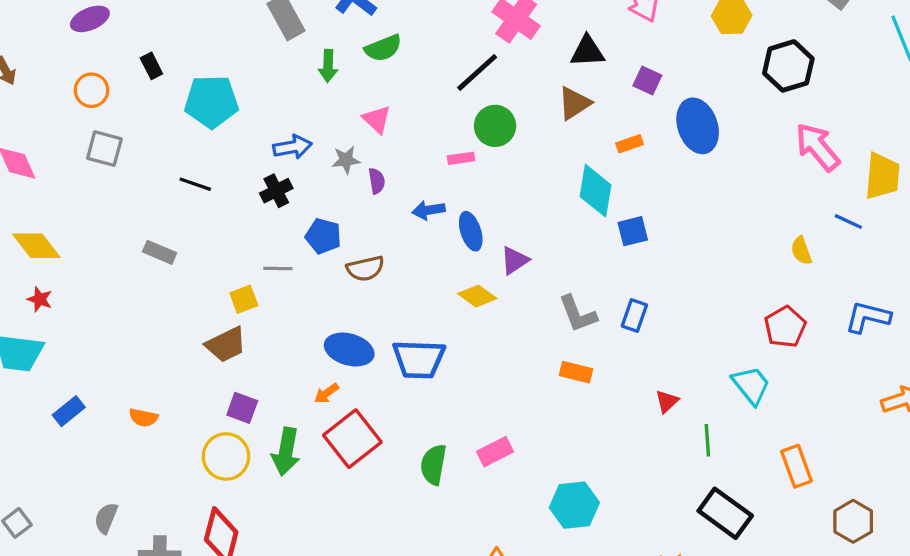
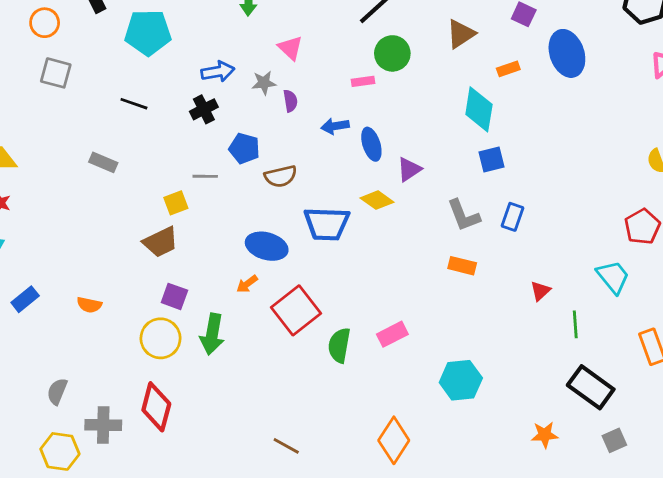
blue square: (633, 231) -> (492, 160), moved
blue trapezoid: (419, 359) -> (327, 224), moved
red square: (352, 439) -> (296, 310), moved

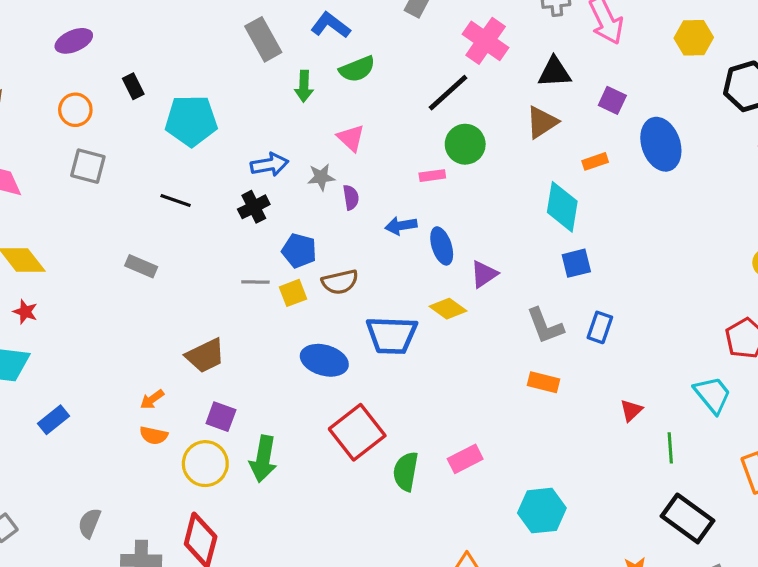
yellow square: (176, 203) -> (293, 293), moved
orange arrow: (247, 284) -> (152, 399), moved
orange semicircle: (89, 305) -> (154, 435), moved

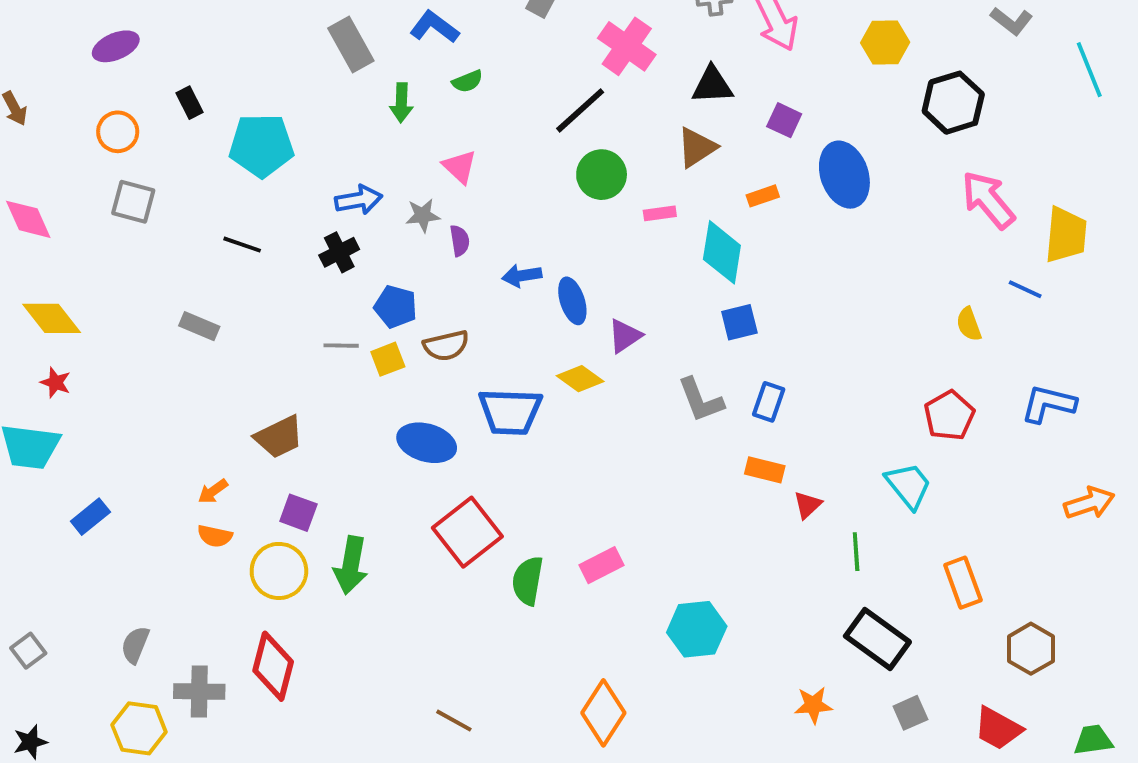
green semicircle: (357, 69) -> (467, 81), size x0.7
pink rectangle: (432, 176) -> (660, 213), moved
orange rectangle: (543, 382) -> (765, 470), moved

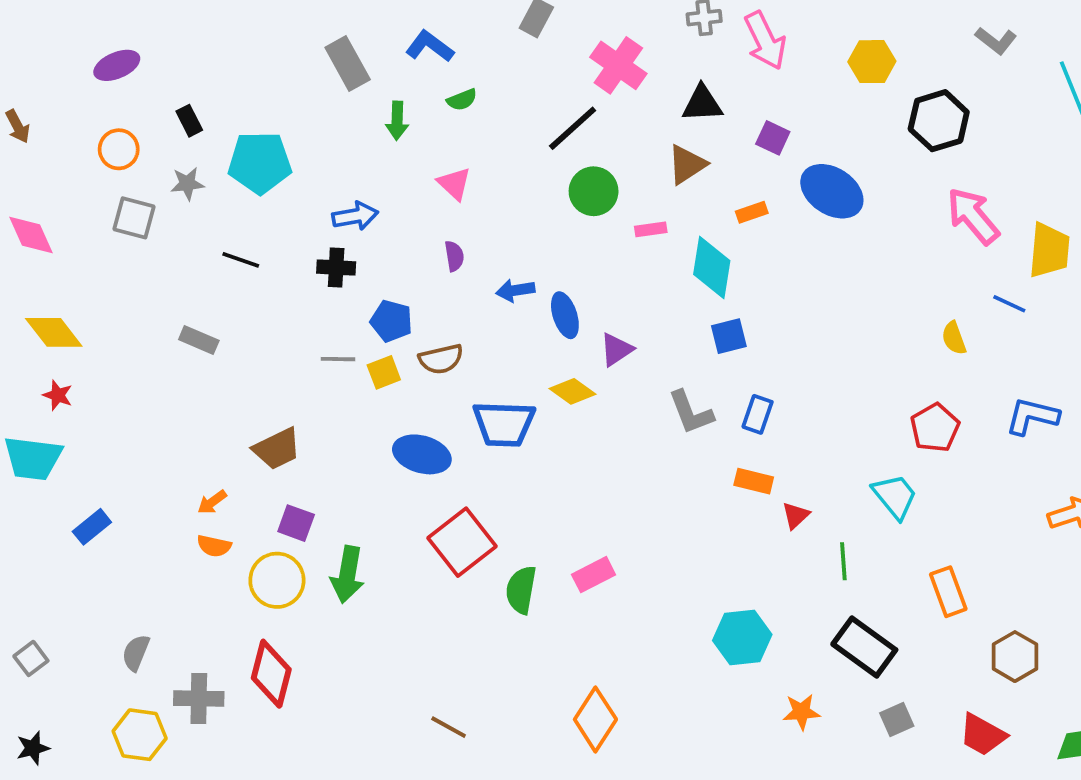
blue ellipse: (844, 175) -> (832, 191), turned -38
gray star: (423, 215) -> (187, 184), moved
black cross: (339, 252) -> (336, 268), turned 30
cyan hexagon: (697, 629) -> (742, 637), moved

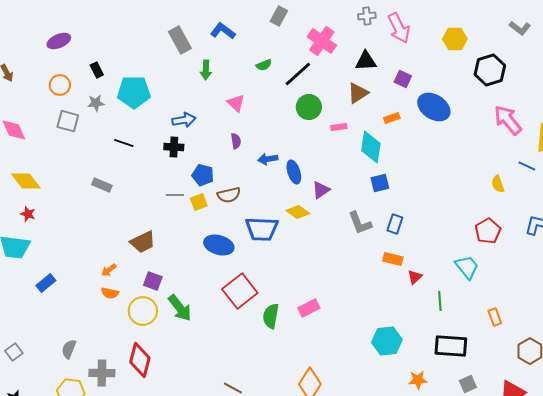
green semicircle: (462, 100) -> (264, 65), moved
green arrow: (348, 575) -> (180, 308), turned -48
orange rectangle: (948, 592) -> (495, 317), size x0.7
black rectangle: (864, 647) -> (451, 346), turned -32

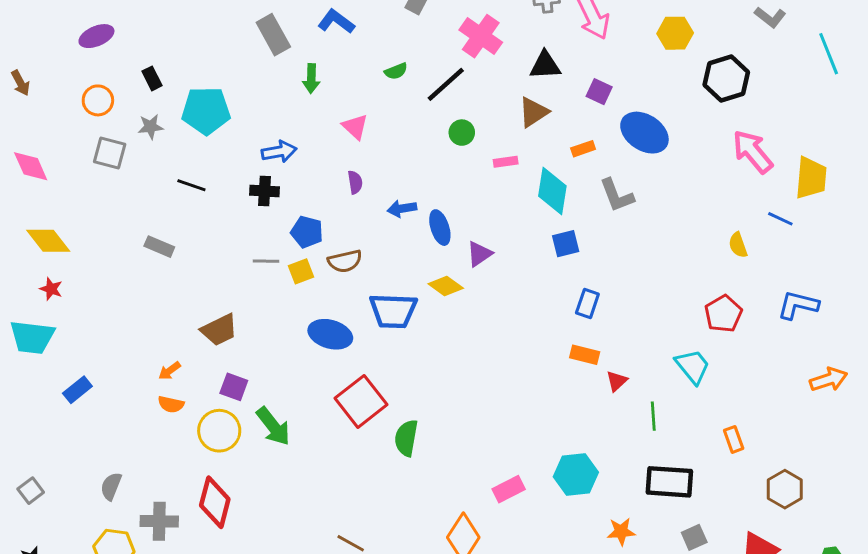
green circle: (309, 107) -> (462, 133), size x0.7
gray L-shape: (360, 223) -> (617, 195), moved
pink rectangle: (309, 308) -> (509, 489), moved

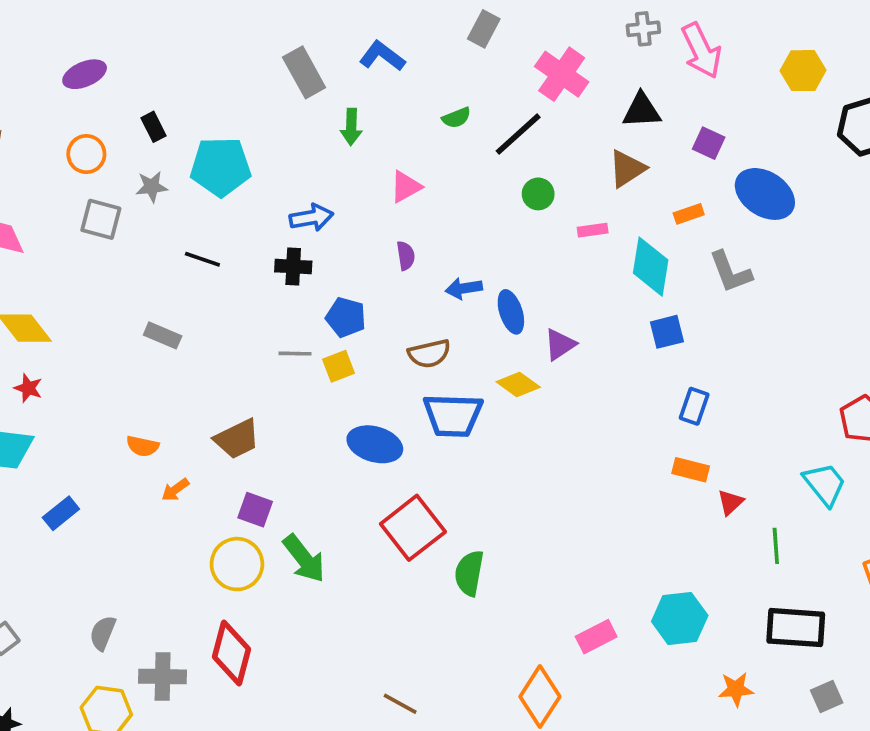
pink triangle: (355, 127) -> (406, 187), turned 48
brown semicircle: (345, 261) -> (429, 354), moved
orange semicircle: (171, 404) -> (143, 446), moved

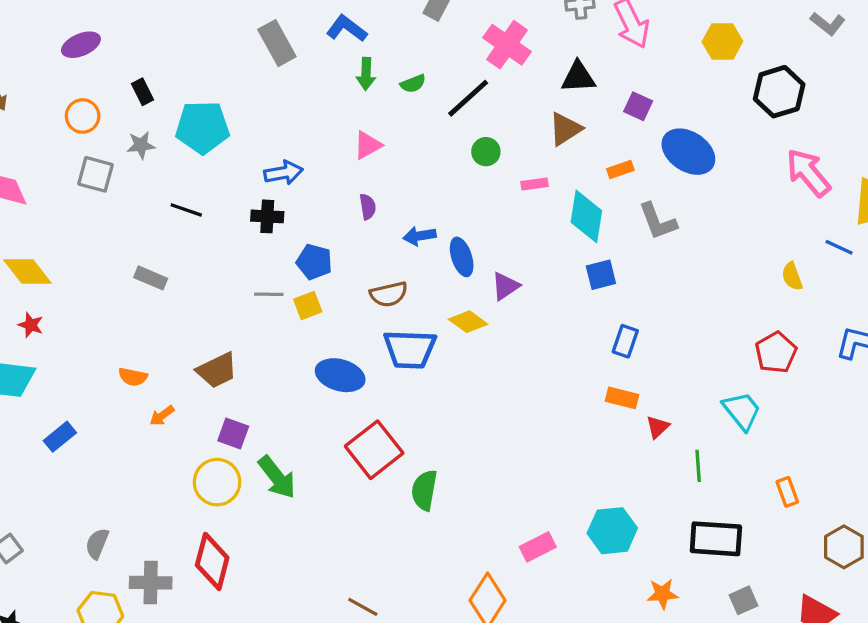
green arrow: (351, 127) -> (366, 74), moved

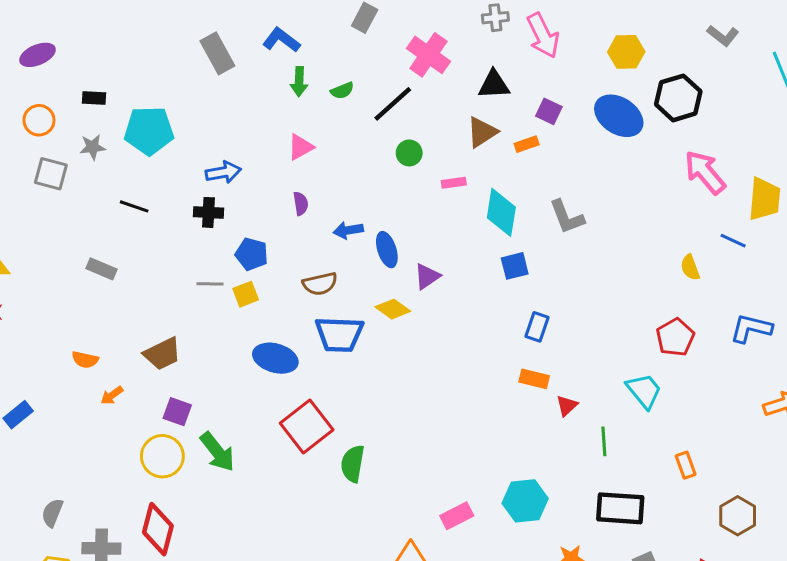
black rectangle: (142, 92) -> (94, 98), turned -60
blue ellipse: (688, 152) -> (619, 116), moved
orange rectangle: (620, 169) -> (527, 144), moved

